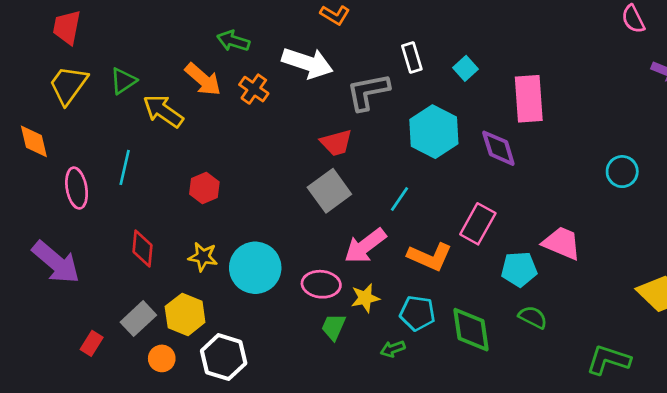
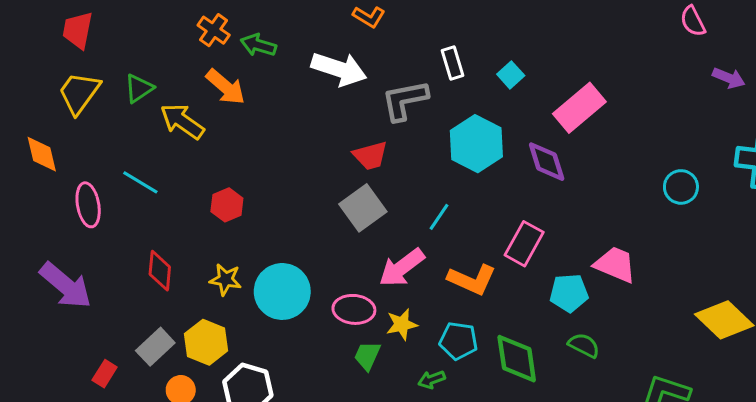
orange cross: (254, 89) -> (214, 30), moved
pink rectangle: (529, 99) -> (579, 108), turned 54
cyan line: (125, 167) -> (140, 182), turned -72

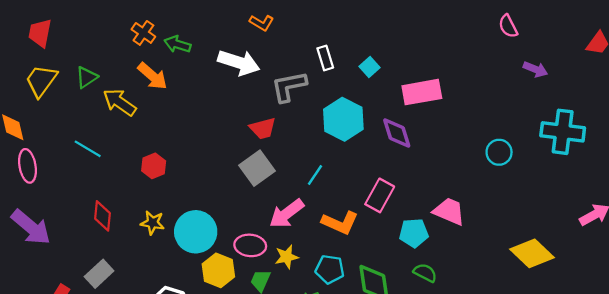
pink rectangle: (579, 108) -> (422, 92), turned 30
pink ellipse: (88, 205) -> (28, 166), moved
yellow hexagon: (206, 342) -> (218, 270), moved

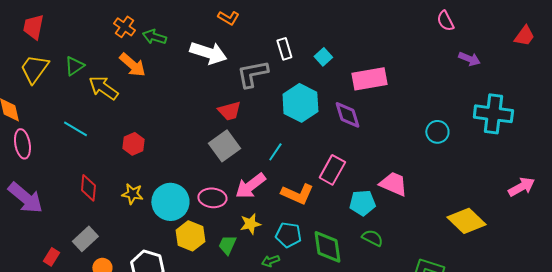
pink ellipse: (250, 245) -> (212, 198), moved

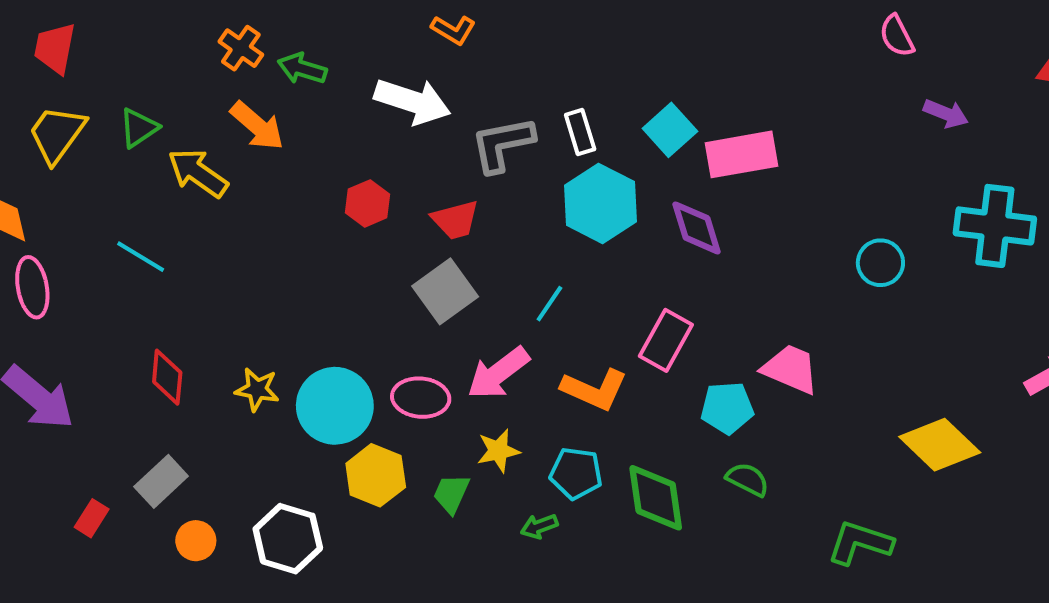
white rectangle: (284, 49) -> (580, 132), moved
cyan square: (323, 57) -> (670, 130), moved, size x1.4
red hexagon: (133, 144) -> (368, 203), moved

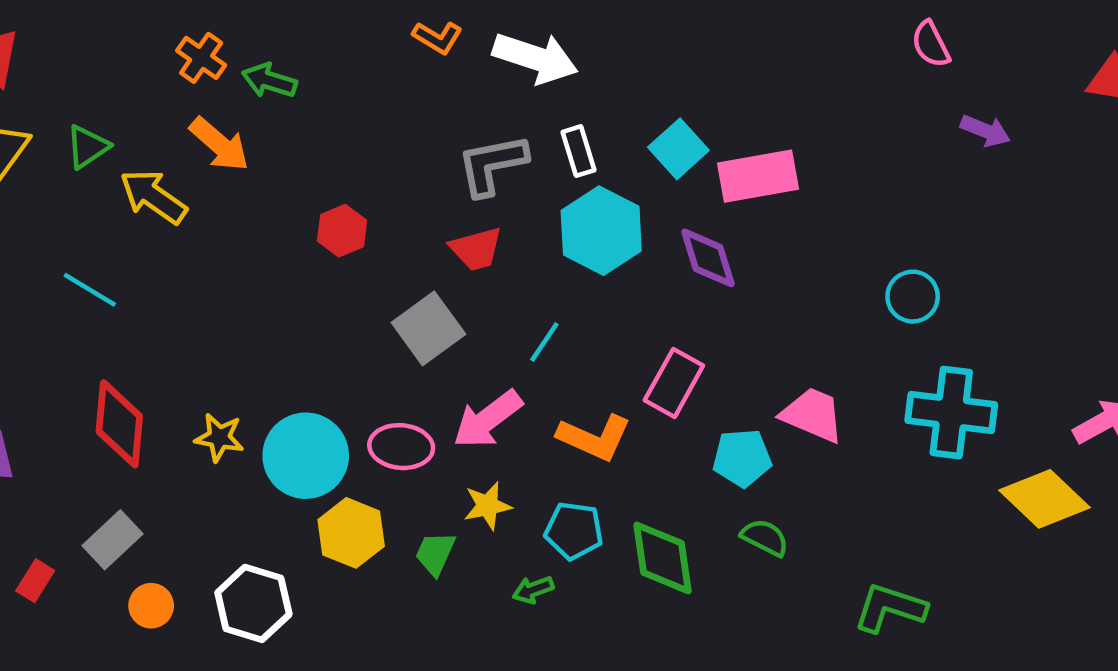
white arrow: (412, 101) -> (535, 58), moved
red trapezoid: (455, 220) -> (476, 249), moved
cyan cross: (995, 226) -> (951, 412), moved
red diamond: (167, 377) -> (119, 424), size x1.4
yellow diamond: (940, 445) -> (1044, 499), moved

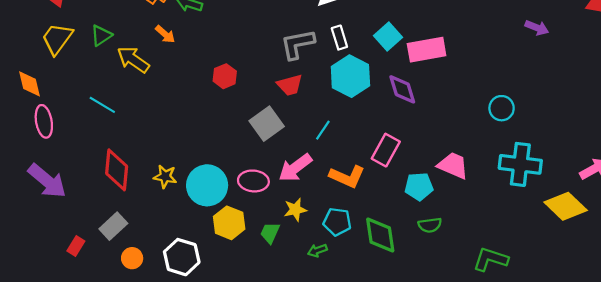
orange arrow: (219, 144) -> (165, 34), size x0.7
green semicircle: (765, 538) -> (430, 225), turned 145

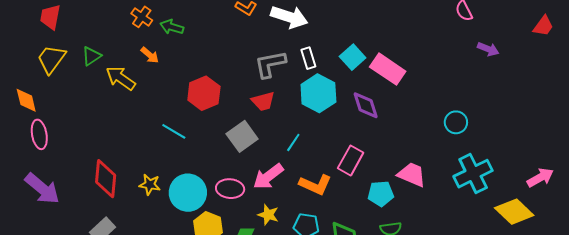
pink rectangle: (427, 50) -> (388, 69), turned 44
red hexagon: (225, 76) -> (204, 93), size x1.5
cyan line: (102, 105) -> (174, 131), moved
cyan cross: (520, 164) -> (473, 174), turned -33
yellow star: (295, 210) -> (268, 215), turned 30

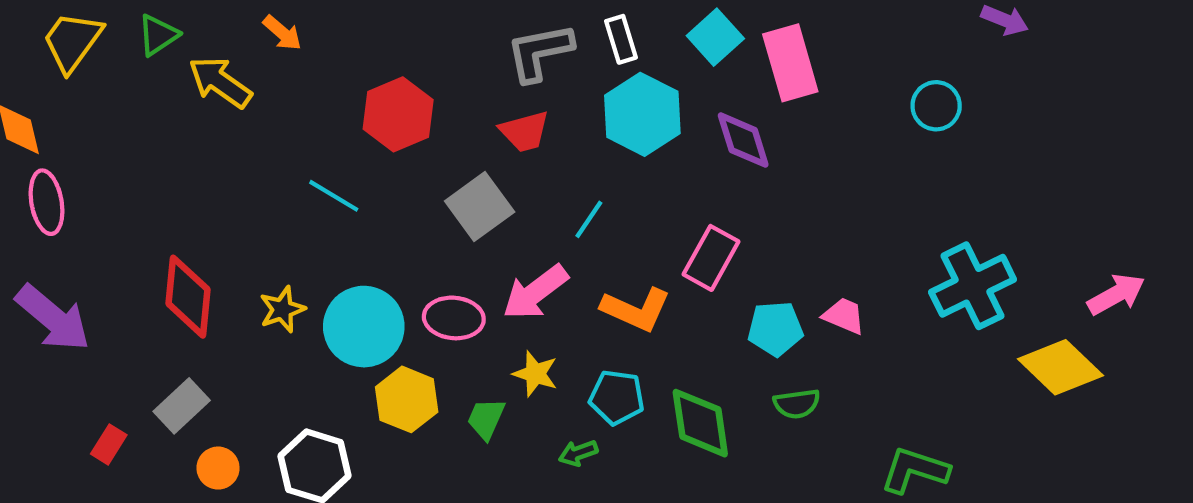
pink rectangle: (388, 69) -> (790, 63), turned 40
cyan circle: (456, 122) -> (936, 106), moved
pink trapezoid: (412, 175) -> (844, 316), moved, size x0.7
yellow star: (150, 185) -> (282, 309), turned -30

